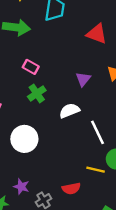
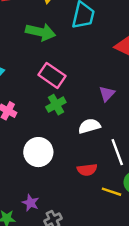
pink rectangle: (31, 67) -> (52, 75), size x1.5
red semicircle: (71, 188) -> (87, 170), moved

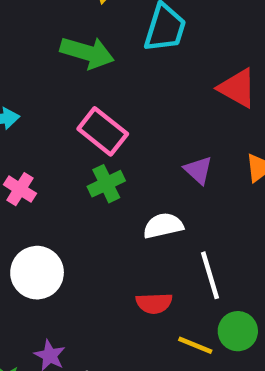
purple triangle: (107, 94) -> (198, 170), turned -35
white circle: (38, 152) -> (37, 273), moved

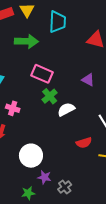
white semicircle: (163, 226) -> (66, 109), moved
white circle: (37, 273) -> (31, 156), moved

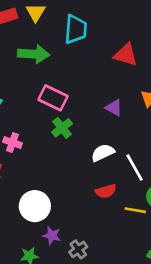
white semicircle: (66, 109) -> (103, 153), moved

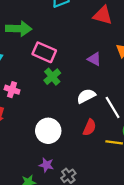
green arrow: (34, 54) -> (19, 29), moved
red semicircle: (106, 191) -> (90, 127), turned -49
white circle: (35, 206) -> (48, 131), moved

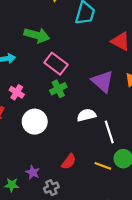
purple triangle: (94, 59) -> (103, 81), size x1.6
red semicircle: (90, 127) -> (69, 162), moved
white circle: (48, 131) -> (35, 122), moved

